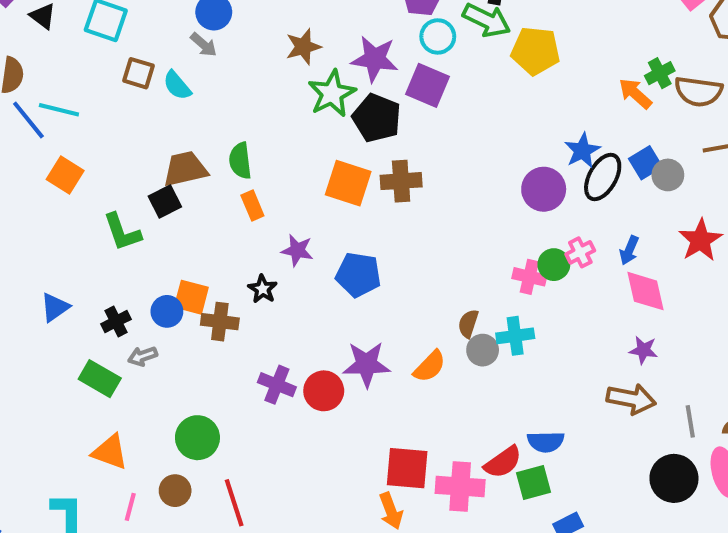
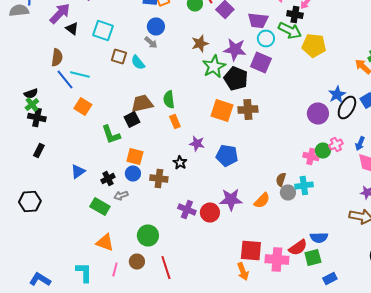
orange square: (191, 297) -> (135, 156), moved

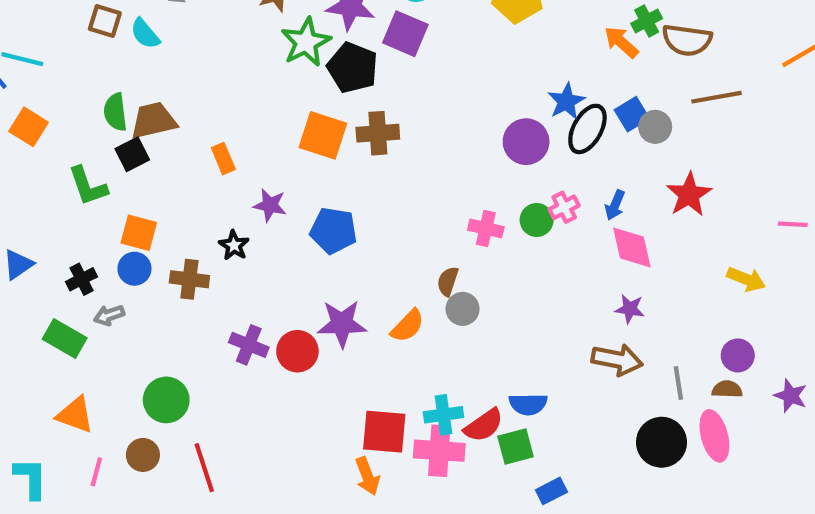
green semicircle: (169, 100) -> (115, 112), moved
pink cross: (311, 156) -> (486, 228), moved
cyan cross: (304, 186) -> (443, 415), moved

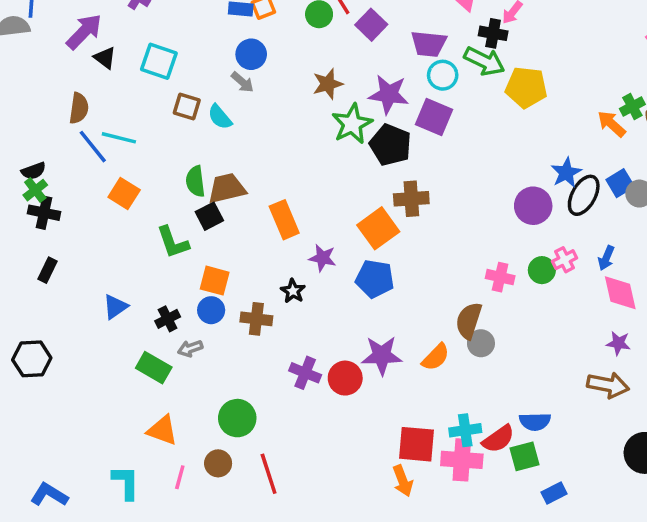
orange square: (323, 135) -> (378, 228), moved, turned 36
orange rectangle: (223, 159) -> (284, 220), size x1.5
brown semicircle: (448, 281) -> (469, 321), size x1.5

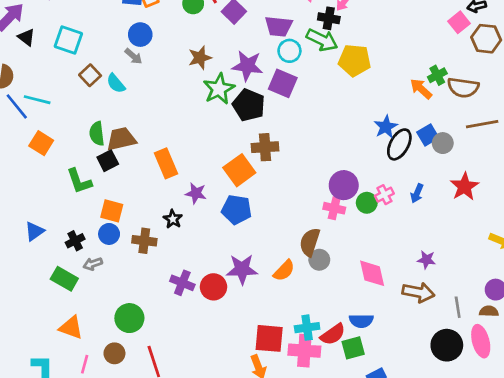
brown square: (187, 106) -> (90, 75), turned 30
purple circle: (533, 206) -> (344, 185), moved
pink diamond: (620, 293) -> (372, 273), moved

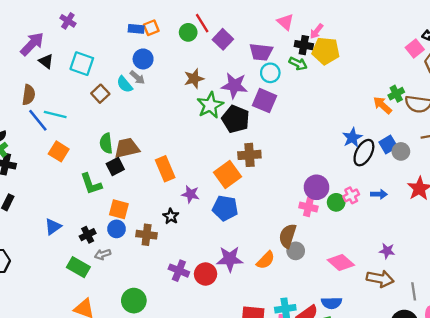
green arrow: (322, 40) -> (298, 64), size x0.7
yellow pentagon: (355, 60) -> (326, 51), moved
cyan semicircle: (116, 83) -> (125, 84), moved
blue arrow: (417, 193) -> (379, 194), turned -112
pink diamond: (372, 273) -> (341, 262), turned -36

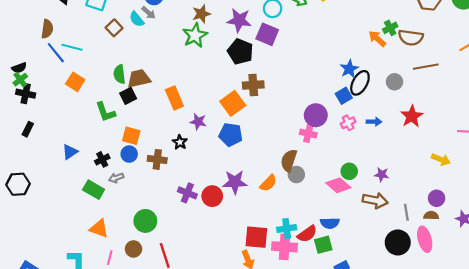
green star: (210, 105) -> (195, 35), moved
blue square: (388, 145) -> (344, 96), moved
green circle: (336, 202) -> (349, 171), moved

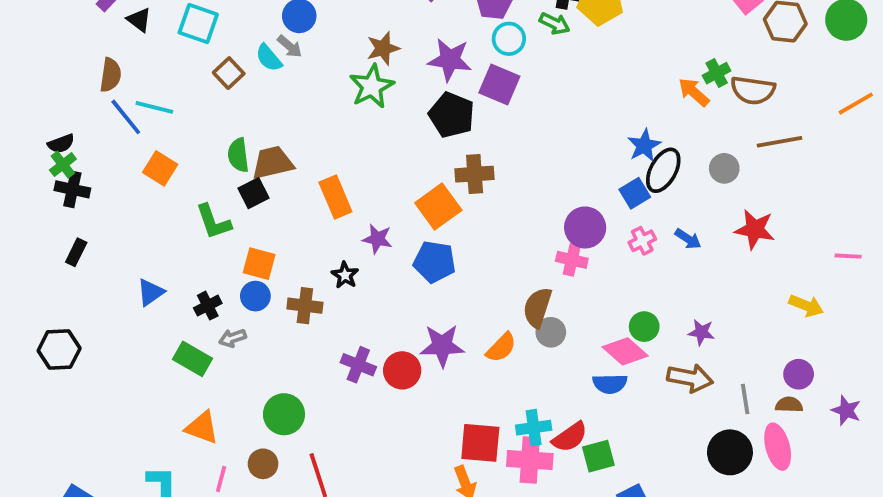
red star: (412, 116) -> (755, 229), turned -30
blue arrow: (374, 122) -> (688, 239), turned 32
blue semicircle: (330, 223) -> (610, 384), moved

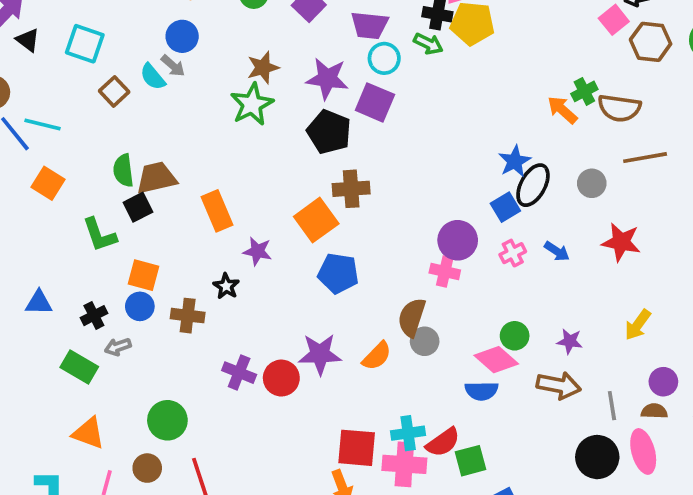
blue pentagon: (435, 262) -> (338, 273), moved
blue triangle: (151, 292) -> (39, 303), turned 36
yellow arrow: (806, 306) -> (638, 325), moved, turned 104

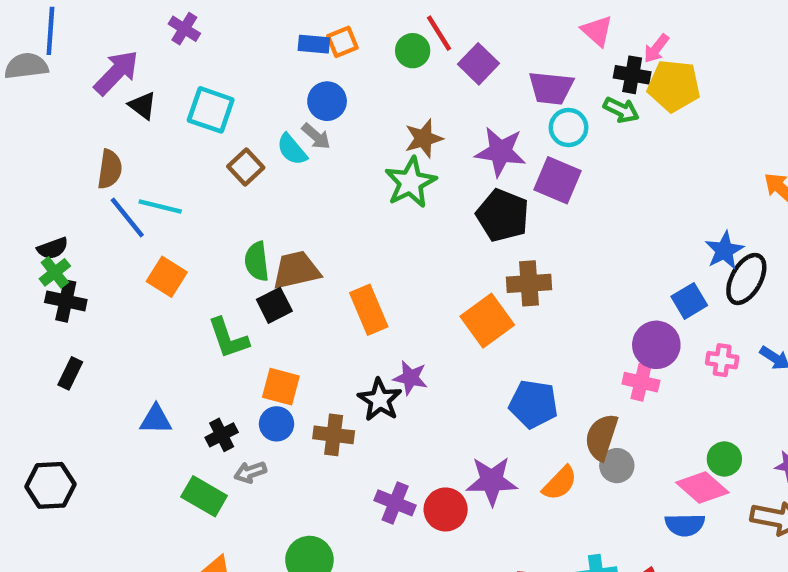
blue square: (505, 207) -> (689, 301), moved
purple star: (257, 251) -> (410, 378), moved
pink cross: (513, 253) -> (722, 360), turned 35
blue pentagon: (338, 273) -> (533, 404), moved
black star: (226, 286) -> (380, 400), size x1.4

